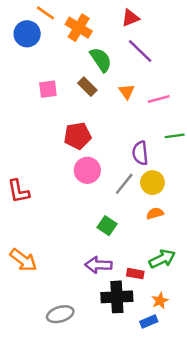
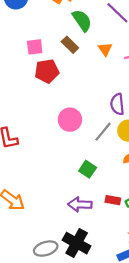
red pentagon: (77, 136) -> (47, 71), moved
red rectangle: (135, 274) -> (113, 200), moved
black cross: (117, 297) -> (77, 243), moved, turned 32

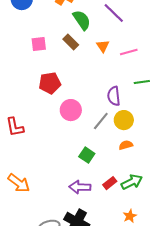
red pentagon: (47, 71) -> (50, 83), moved
red rectangle: (113, 200) -> (110, 183), turned -48

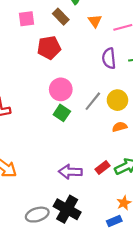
red pentagon: (50, 83) -> (49, 48), moved
purple semicircle: (114, 96) -> (109, 58), moved
green square: (87, 155) -> (62, 113), moved

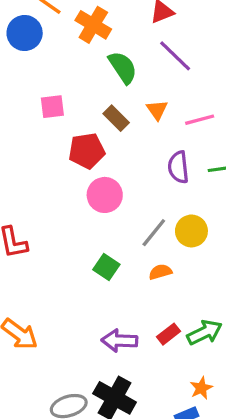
brown rectangle: (61, 17) -> (116, 118), moved
pink circle: (61, 89) -> (105, 195), moved
green square: (62, 113) -> (106, 267), moved
orange semicircle: (120, 127) -> (160, 272), moved

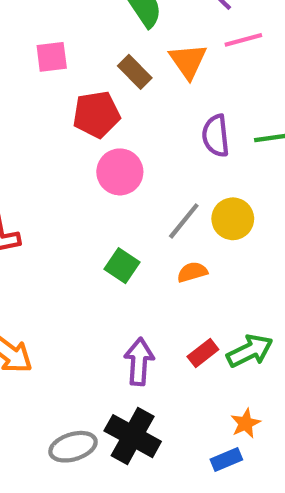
orange triangle: (157, 110) -> (188, 61), size x1.4
pink line: (200, 120) -> (243, 40), moved
purple arrow: (119, 341) -> (139, 362), turned 92

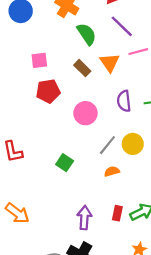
red pentagon: (96, 114) -> (48, 91), moved
pink circle: (120, 172) -> (85, 113), moved
green square: (122, 266) -> (65, 163), moved
red rectangle: (203, 353) -> (117, 213), turned -40

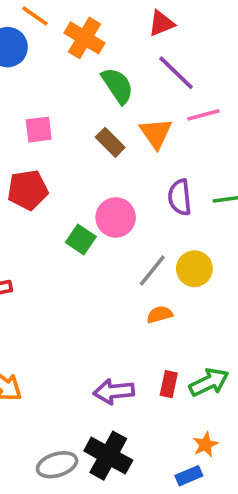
red pentagon: (48, 91) -> (28, 190), moved
green square: (65, 163) -> (81, 239), moved
purple arrow: (84, 218) -> (114, 391), turned -100

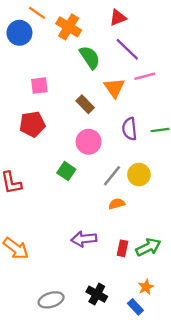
brown rectangle: (110, 142) -> (85, 104), moved
green square: (81, 239) -> (66, 171), moved
purple arrow: (114, 391) -> (84, 239), moved
black cross: (108, 456) -> (97, 294), moved, size x0.7
blue rectangle: (189, 476) -> (135, 307), turned 70

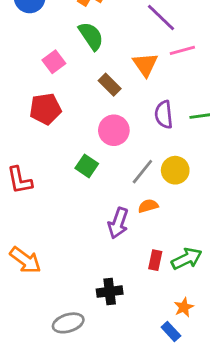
green semicircle: (90, 57) -> (91, 36), moved
pink square: (39, 86) -> (54, 62), turned -30
purple arrow: (84, 239) -> (118, 223), moved, turned -65
black cross: (97, 294) -> (110, 292), moved, turned -36

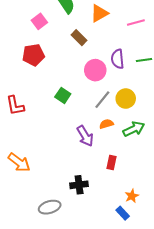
pink line: (182, 50) -> (136, 22), moved
orange triangle: (145, 65) -> (99, 13), moved, turned 36
pink circle: (114, 130) -> (95, 70), moved
purple arrow: (118, 223) -> (85, 136), turned -50
green arrow: (187, 259) -> (134, 129), moved

